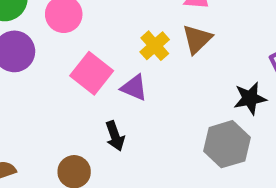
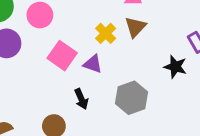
black star: (250, 98) -> (175, 67), turned 30
gray hexagon: (227, 144) -> (132, 98), moved

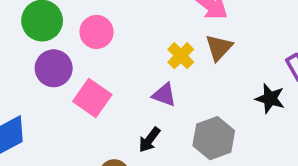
pink square: (62, 56) -> (92, 98), moved
black arrow: (81, 99) -> (149, 140), turned 60

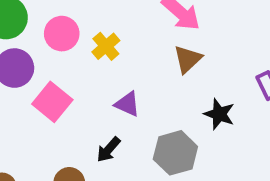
yellow cross: (181, 56) -> (106, 46), moved
black star: (270, 99) -> (219, 114), moved

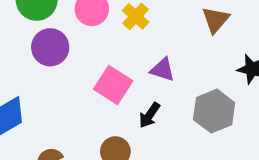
pink square: (52, 102) -> (113, 85), moved

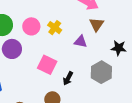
purple triangle: (163, 70) -> (81, 42), moved

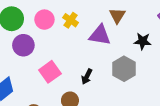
purple triangle: (81, 42) -> (100, 35), size x1.5
pink square: (47, 65) -> (50, 72), moved, turned 30

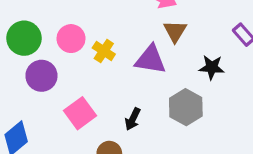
yellow cross: (71, 20) -> (104, 51), moved

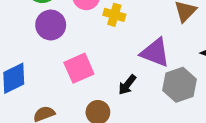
yellow cross: (104, 51) -> (114, 15), turned -30
purple triangle: (151, 60) -> (155, 53), moved

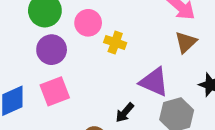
pink square: (79, 68) -> (55, 91), moved

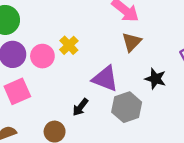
pink circle: (88, 23) -> (42, 56), moved
yellow cross: (115, 43) -> (69, 45), turned 30

